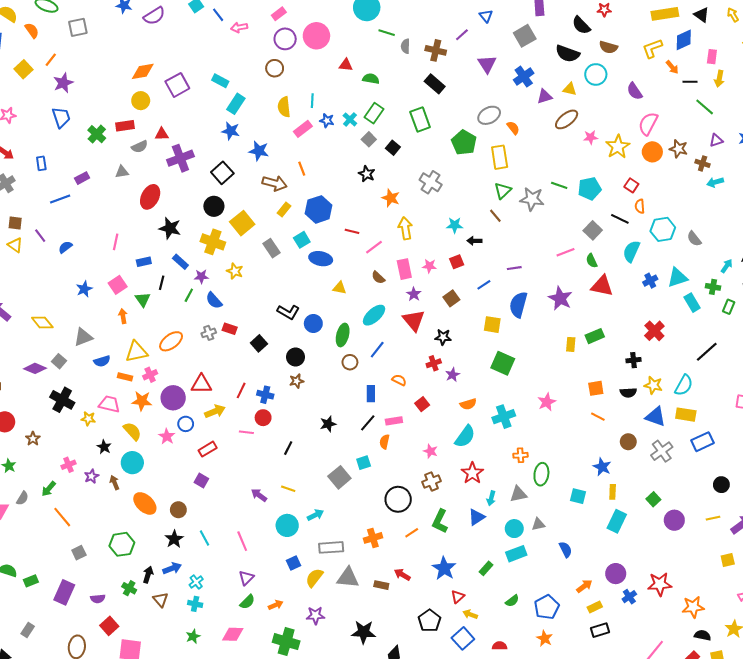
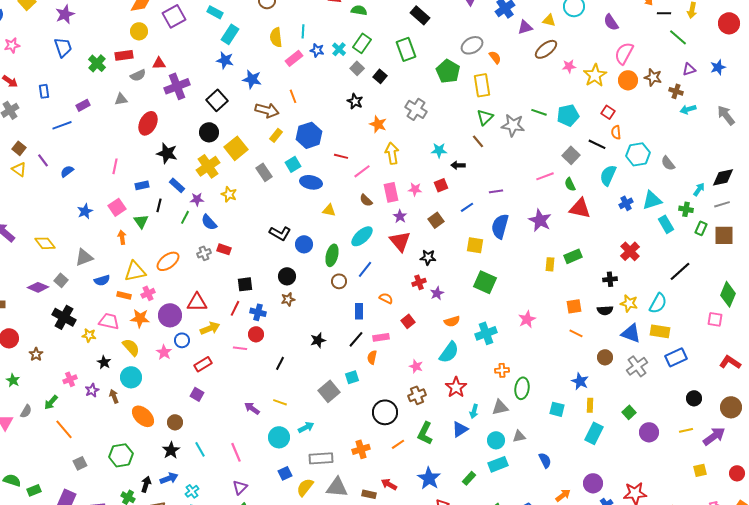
brown square: (15, 223) -> (19, 148), turned 32
yellow cross: (213, 242) -> (208, 166), turned 35
black square: (259, 343) -> (245, 284), moved, turned 35

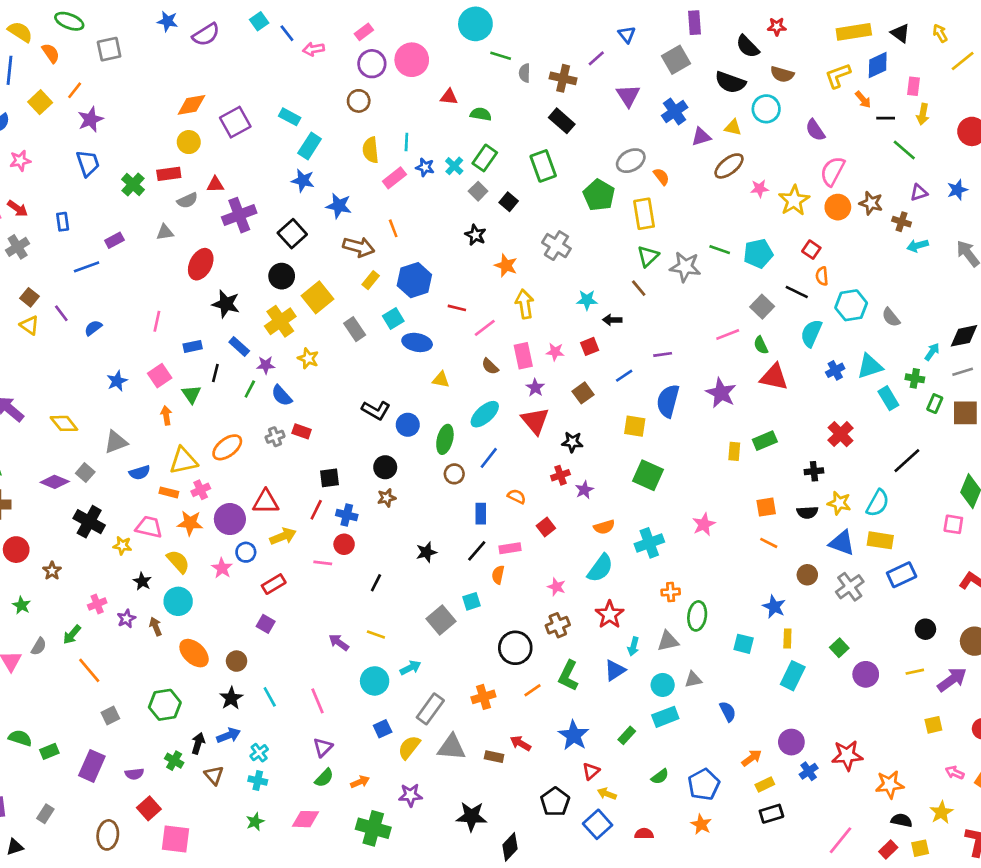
gray rectangle: (321, 458) -> (430, 709), turned -50

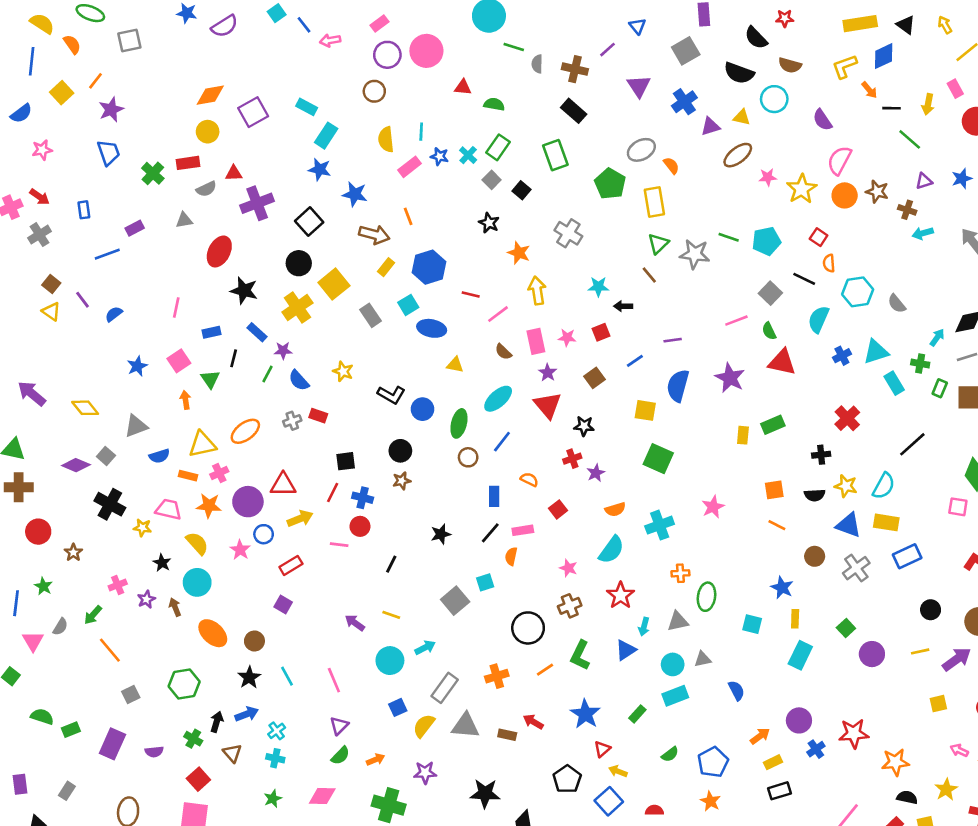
pink rectangle: (914, 86) -> (955, 89), moved, turned -36
yellow star: (308, 358) -> (343, 371), moved
red square: (149, 808) -> (198, 779), moved

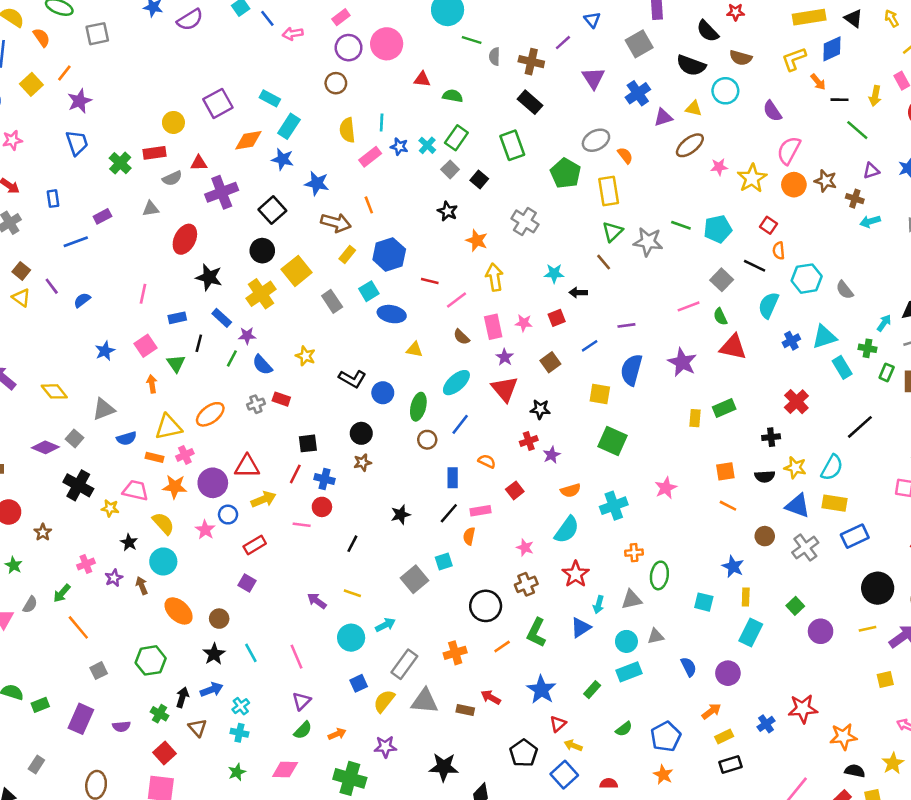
orange diamond: (210, 95) -> (248, 140), moved
black circle: (931, 610) -> (878, 588), size x1.6
purple circle: (799, 720) -> (728, 673), moved

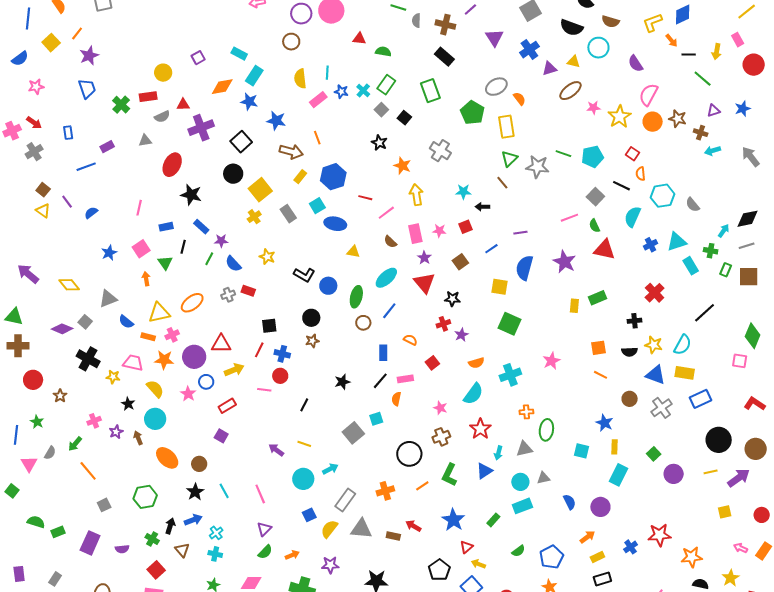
purple square: (218, 103) -> (198, 58), size x0.6
yellow cross: (261, 294) -> (254, 217), moved, size x0.6
blue semicircle: (127, 438) -> (126, 322), turned 56

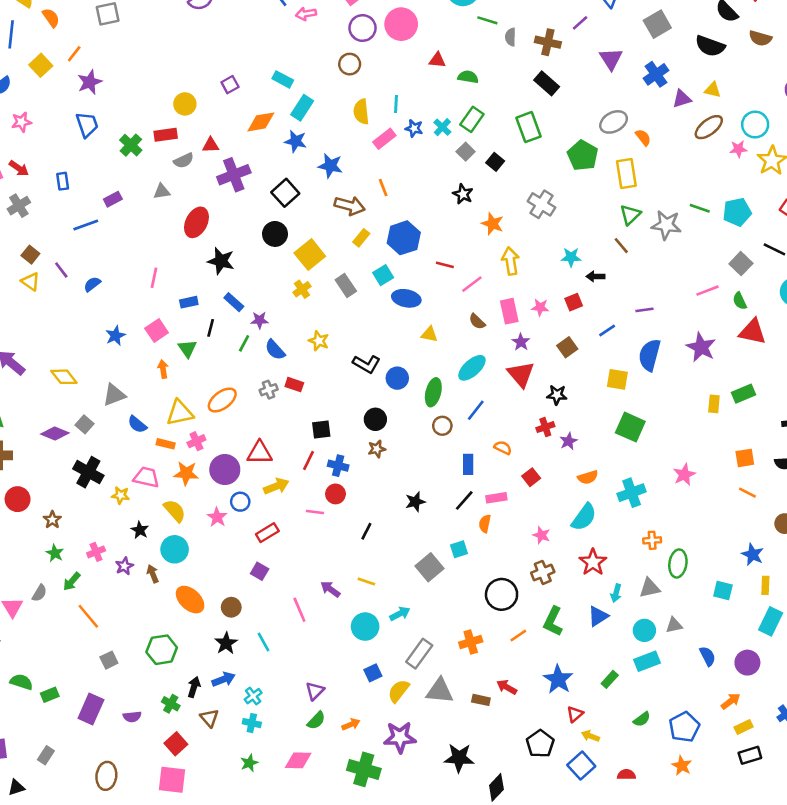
cyan circle: (598, 48) -> (755, 125), moved
green star: (37, 422) -> (55, 553), moved
pink line: (260, 494) -> (299, 610), moved
purple star: (330, 565) -> (400, 737), size x1.4

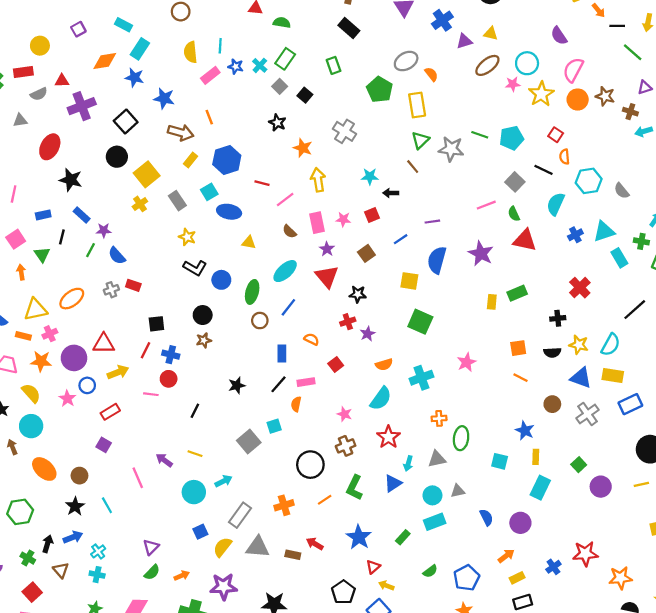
green rectangle: (529, 127) -> (333, 65), size x0.7
yellow star: (319, 341) -> (187, 237), moved

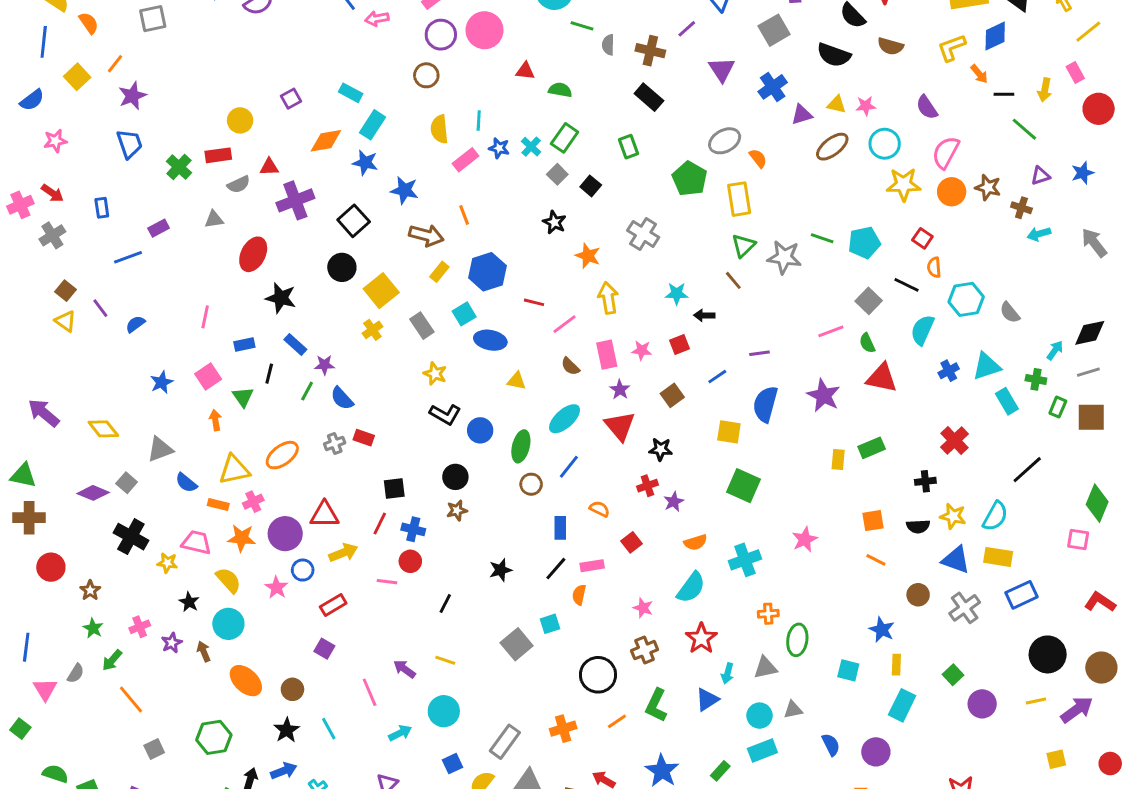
pink star: (513, 84) -> (866, 106), moved
yellow star: (541, 94) -> (904, 184), turned 30
cyan arrow: (224, 481) -> (400, 733), moved

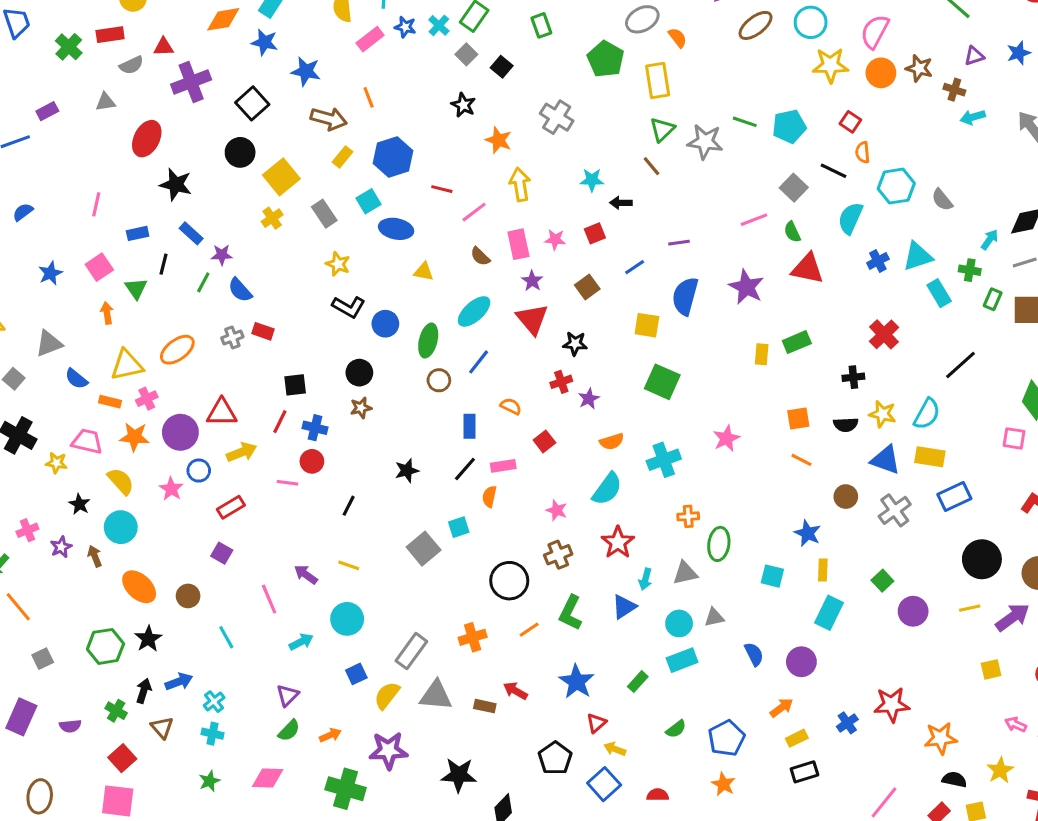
black star: (287, 730) -> (148, 639), moved

